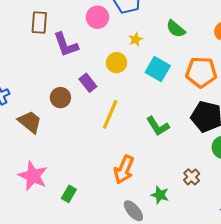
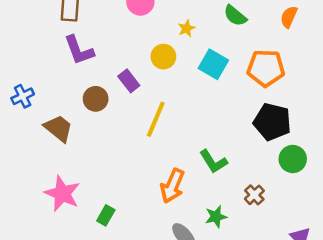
purple L-shape: (66, 45) -> (79, 50), moved
green L-shape: (158, 126) -> (213, 162), moved
green star: (160, 195) -> (216, 217), turned -30

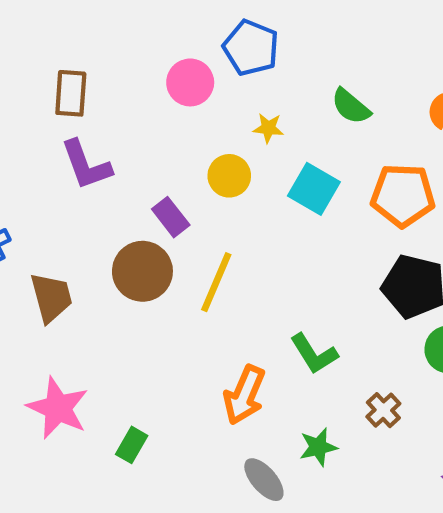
yellow star: (186, 28) -> (268, 128), turned 30
brown circle: (96, 99) -> (142, 271), moved, size x1.4
brown trapezoid: (58, 128) -> (51, 297), turned 36

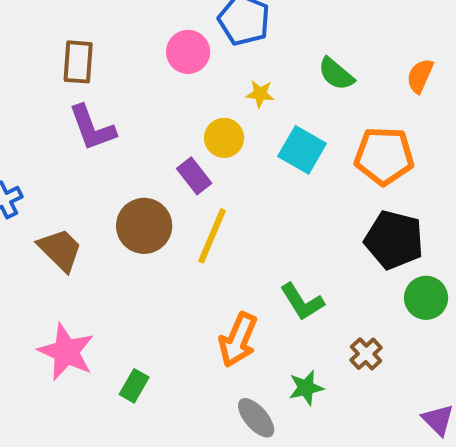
purple rectangle: (171, 217) -> (194, 176), moved
brown trapezoid: (51, 297) -> (60, 250), turned -30

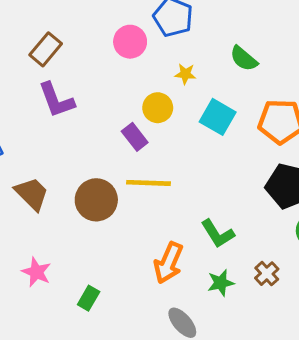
brown rectangle: (78, 62) -> (46, 49), turned 36
brown circle: (144, 226) -> (96, 200), moved
yellow line: (212, 236) -> (149, 183), turned 69
pink star: (66, 352) -> (36, 272), size x0.7
green star: (306, 388) -> (221, 283), moved

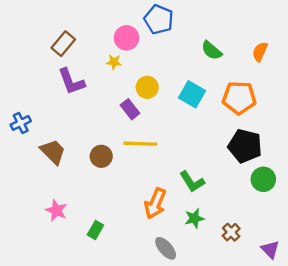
yellow star: (185, 74) -> (114, 62), moved
brown circle: (96, 200) -> (101, 156), size x0.7
brown cross: (267, 274) -> (231, 232), moved

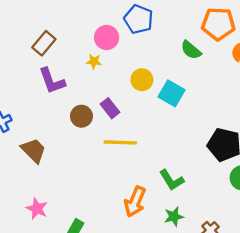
yellow circle: (147, 87) -> (142, 80), moved
orange pentagon: (239, 98) -> (218, 24), moved
brown circle: (101, 156) -> (81, 116), moved

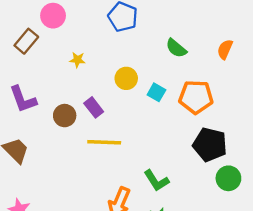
orange pentagon: (218, 24) -> (196, 97), moved
pink circle: (107, 37) -> (53, 16), moved
purple L-shape: (52, 81) -> (23, 99), moved
cyan square: (172, 93) -> (156, 92), size x0.7

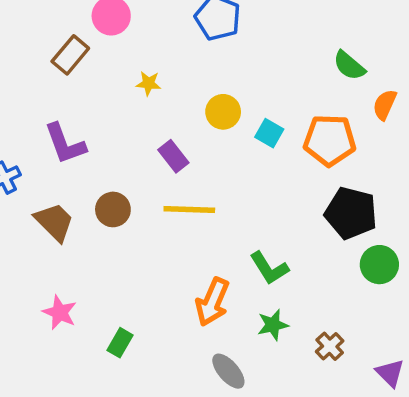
green semicircle: (176, 48) -> (349, 66), moved
orange semicircle: (225, 49) -> (385, 105), moved
brown circle: (65, 116) -> (113, 209), moved

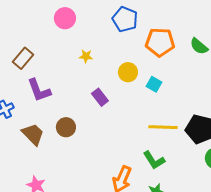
brown rectangle: (70, 55) -> (23, 58), moved
orange pentagon: (330, 140) -> (160, 42), moved
yellow line: (189, 209) -> (163, 127), moved

